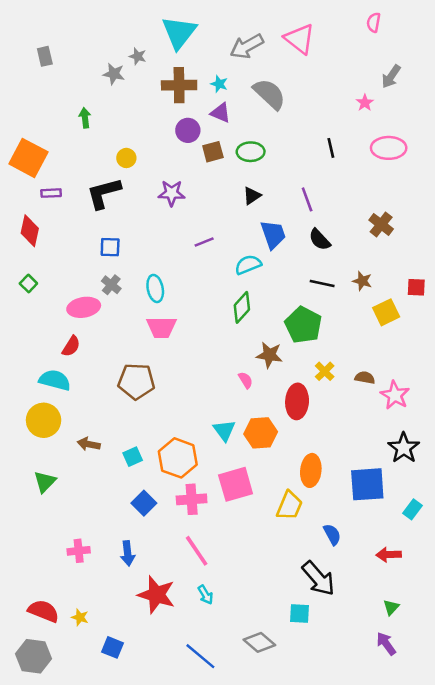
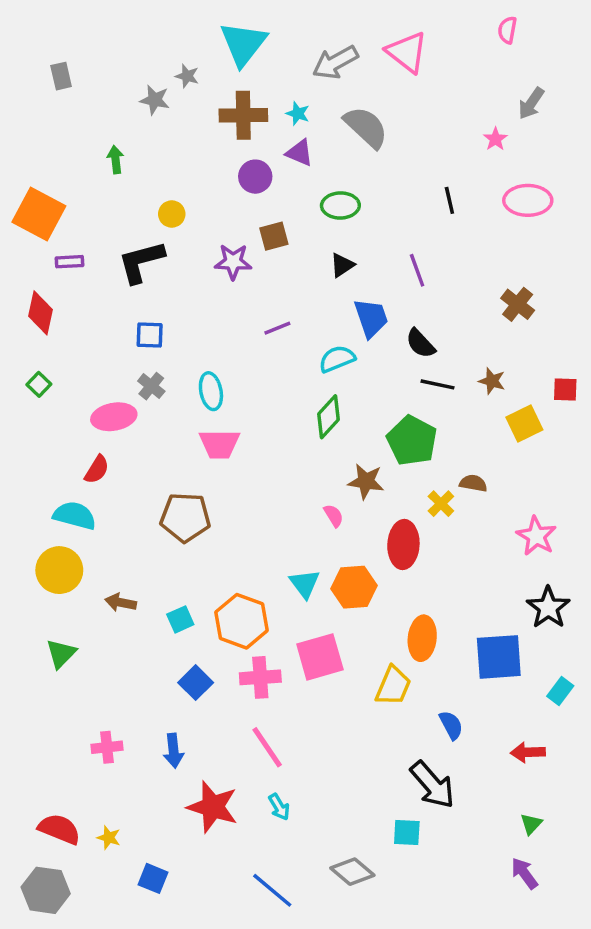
brown square: (213, 152) -> (274, 236), moved
black semicircle: (320, 240) -> (420, 343), moved
brown semicircle: (365, 378) -> (473, 483), moved

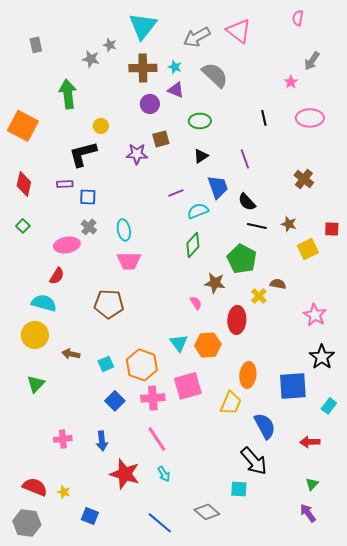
green arrow: (116, 160) -> (68, 94), size x1.8
purple rectangle: (70, 262) -> (65, 184), moved
purple line: (277, 328) -> (176, 193), moved
blue semicircle: (451, 725) -> (265, 426), size x1.5

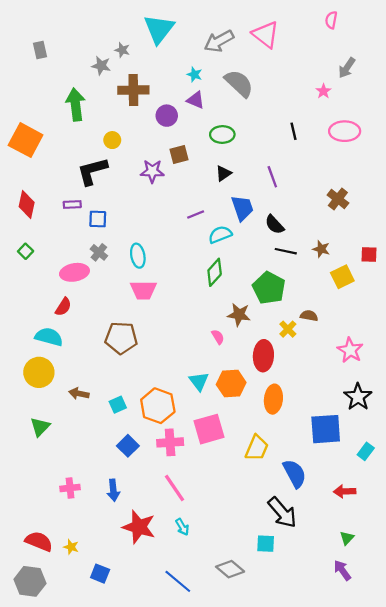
brown cross: (143, 68) -> (133, 90), moved
orange ellipse: (248, 375) -> (273, 399), moved

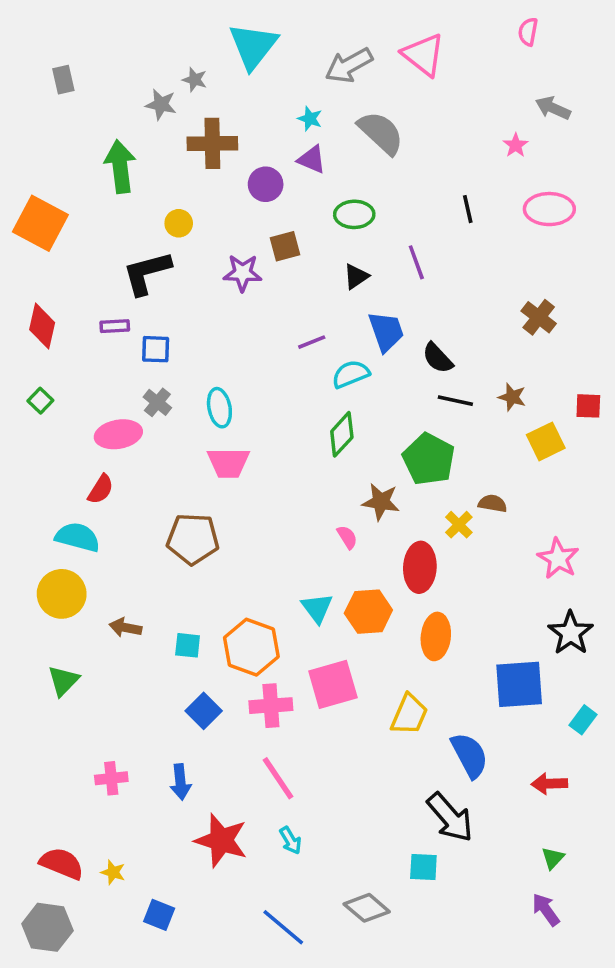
gray arrow: (347, 68) -> (553, 108), turned 80
purple line: (272, 177) -> (416, 262), moved
cyan square: (118, 405) -> (188, 645), turned 30

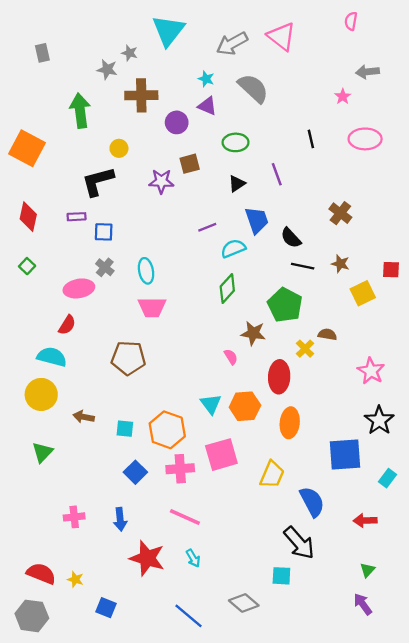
gray arrow: (553, 108) -> (367, 72), turned -30
brown cross: (539, 317) -> (340, 213), moved
pink line: (278, 778) -> (185, 517), turned -32

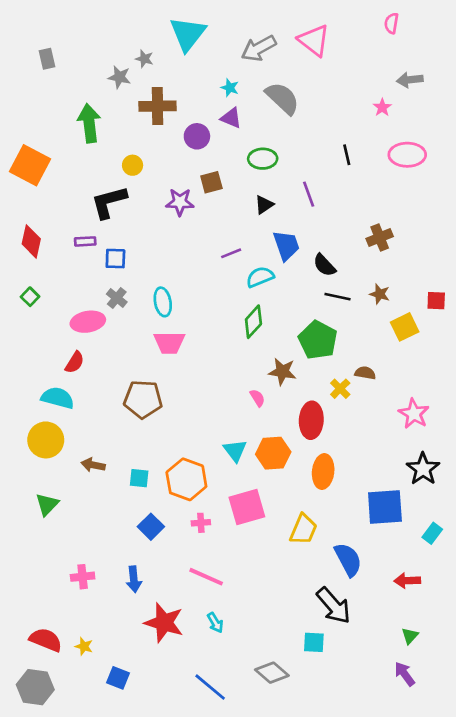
brown cross: (340, 213) -> (380, 238), turned 30
pink cross: (180, 469) -> (201, 523), size x0.6

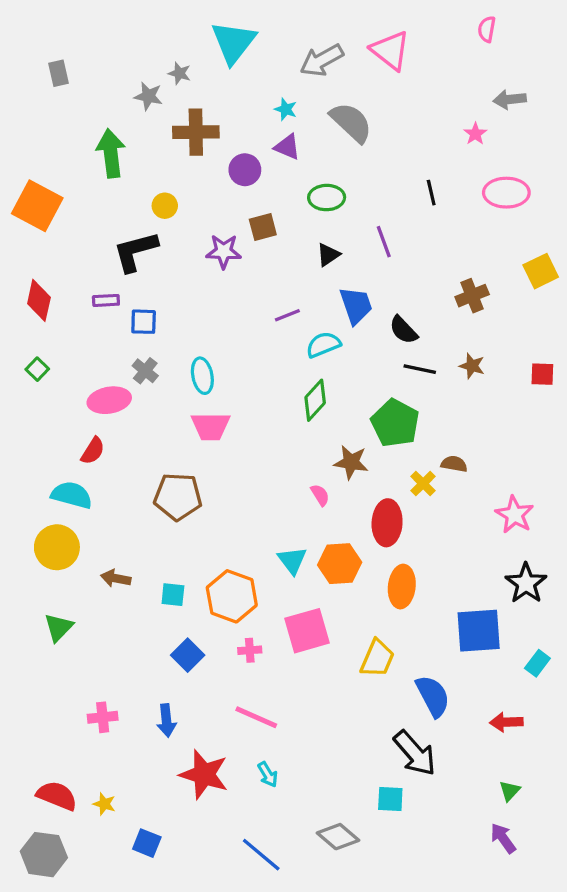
yellow square: (405, 327) -> (541, 271), moved

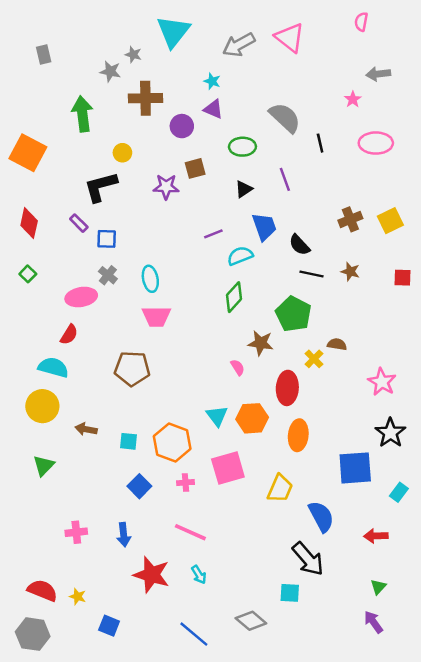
gray semicircle: (351, 122) -> (285, 118), moved
yellow square: (541, 271) -> (390, 221), moved
purple rectangle: (106, 300) -> (79, 223), turned 48

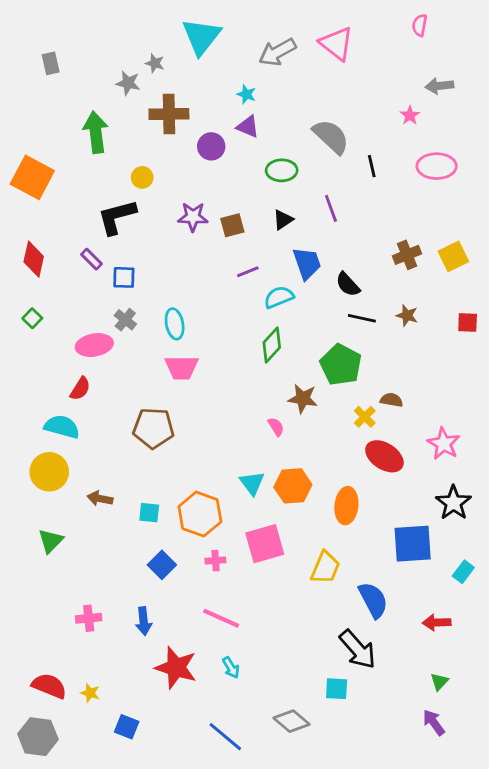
brown square: (195, 168) -> (232, 225), moved
red ellipse: (287, 388) -> (384, 456), moved, turned -60

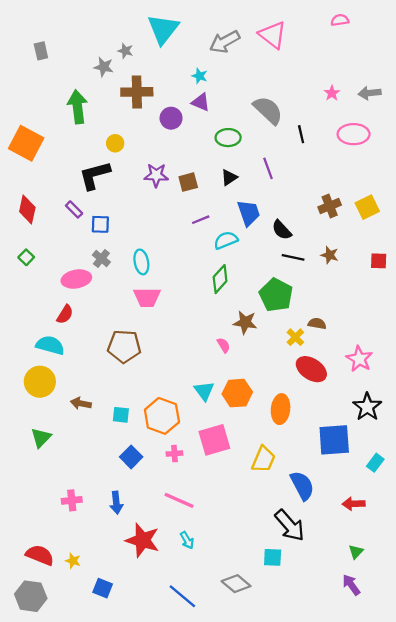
pink semicircle: (420, 25) -> (340, 20), turned 72
gray arrow: (439, 86) -> (370, 93), moved

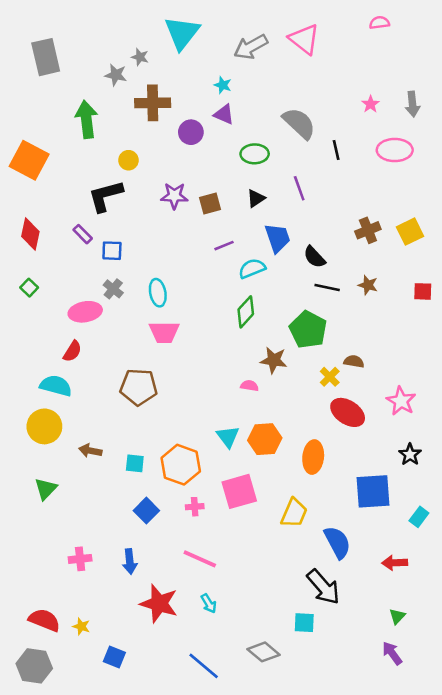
gray rectangle: (41, 51) -> (46, 57), size x1.8
gray arrow: (370, 93) -> (413, 104), turned -90
pink semicircle: (224, 345) -> (249, 386), turned -49
black star: (367, 407) -> (410, 454), size x0.7

